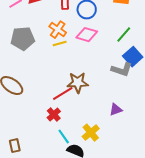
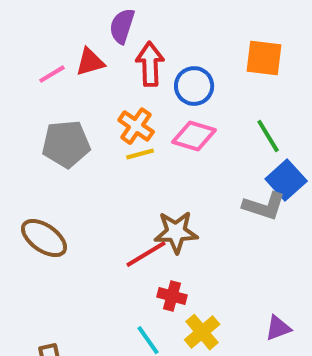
green line: (124, 35) -> (268, 136), turned -72
purple triangle: (116, 110) -> (278, 328), moved
red cross: (54, 115) -> (172, 296), moved, turned -32

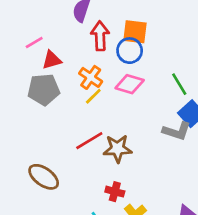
orange square: (264, 58) -> (135, 32), moved
red triangle: (90, 62) -> (52, 60), moved
yellow line: (140, 154) -> (93, 96), turned -30
brown ellipse: (44, 238) -> (44, 177), moved
red line: (146, 254) -> (89, 141), moved

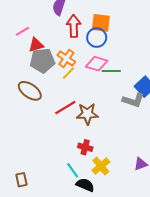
green line: (179, 84) -> (111, 71), moved, turned -60
gray pentagon: (44, 90) -> (42, 61), moved
brown ellipse: (44, 177) -> (30, 91), moved

